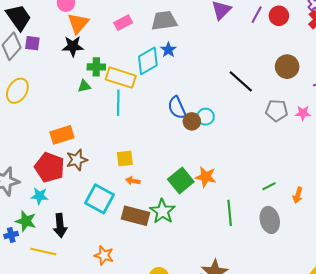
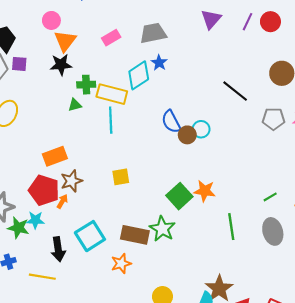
orange arrow: (133, 181) -> (62, 201), moved, turned 112
cyan square: (99, 199) -> (90, 236), moved, turned 32
green star: (26, 221) -> (18, 228), moved
orange star: (104, 255) -> (121, 263), moved, turned -30

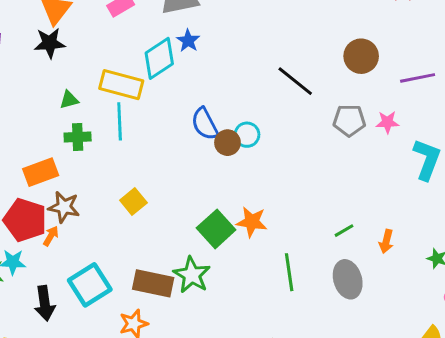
green cross: (86, 85) -> (78, 137), moved
yellow square: (121, 177) -> (133, 201), turned -30
brown star: (72, 181) -> (64, 207), turned 30

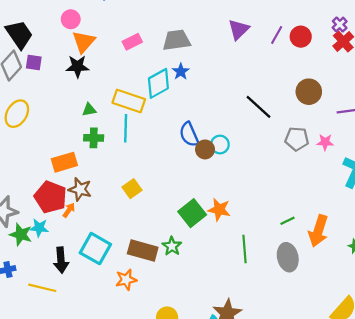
orange arrow: (386, 241) -> (318, 231), size x1.8
green star: (192, 275) -> (172, 246), size x0.7
cyan square: (90, 285) -> (95, 249), turned -32

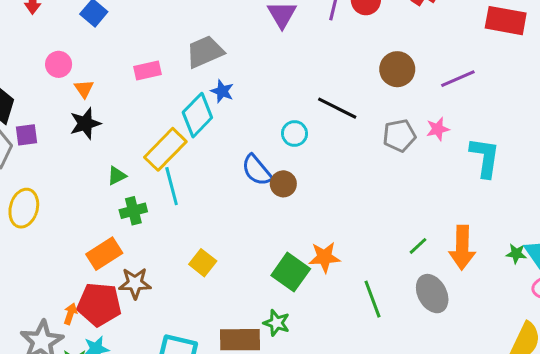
orange triangle: (84, 42) -> (84, 89), size x0.6
pink rectangle: (132, 42) -> (147, 71), turned 30
yellow rectangle: (129, 101) -> (165, 149), turned -48
cyan circle: (220, 145) -> (294, 134), moved
orange arrow: (69, 210) -> (70, 314), moved

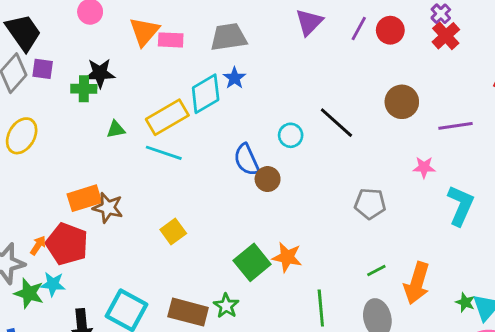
orange triangle: (84, 89) -> (144, 32), moved, size x1.6
gray pentagon: (399, 135) -> (370, 204), moved
cyan line: (172, 186) -> (164, 153), turned -72
green cross: (133, 211) -> (84, 89), moved
brown star: (135, 283) -> (108, 208), moved

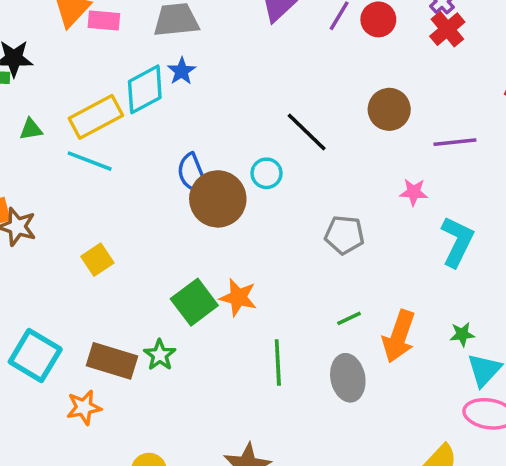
cyan circle: (291, 135) -> (266, 173), moved
brown circle: (268, 179) -> (218, 199), size x1.8
green star: (465, 302) -> (462, 334), moved, turned -30

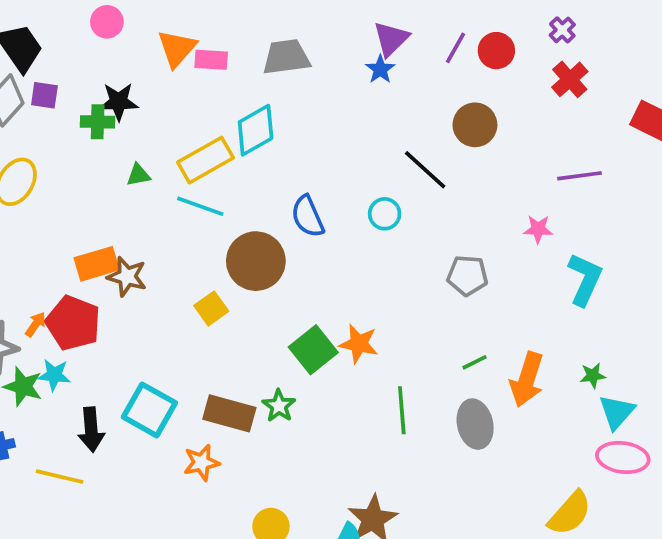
red cross: (447, 29) -> (570, 79), moved
blue star: (182, 71) -> (380, 69), moved
brown circle: (389, 109) -> (475, 125), moved
brown circle: (218, 199) -> (256, 261), moved

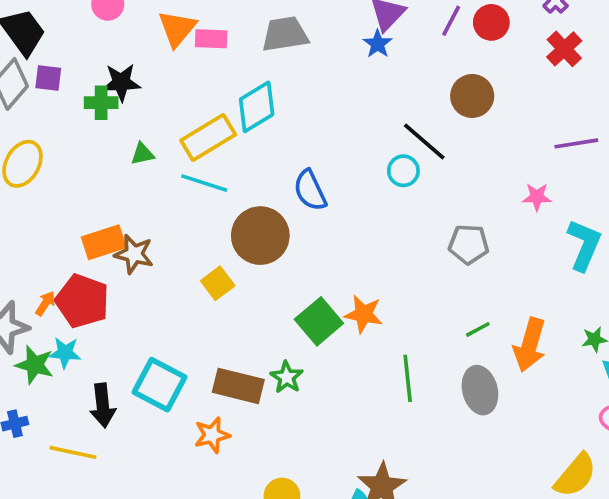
cyan circle: (385, 214) -> (403, 171), moved

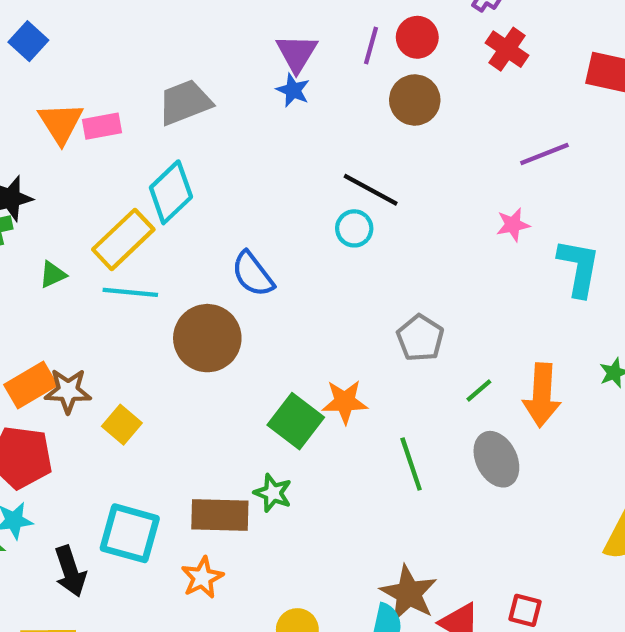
brown circle: (472, 96) -> (415, 100), moved
gray pentagon: (469, 244) -> (420, 338), moved, turned -30
yellow square: (218, 283) -> (122, 425), moved

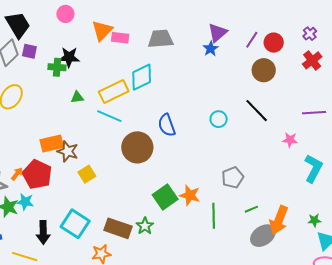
black line: (371, 190) -> (257, 111), moved
gray ellipse: (496, 459) -> (263, 236), moved, turned 65
green line: (411, 464) -> (214, 216), moved

